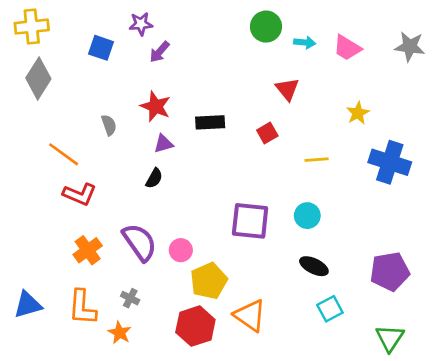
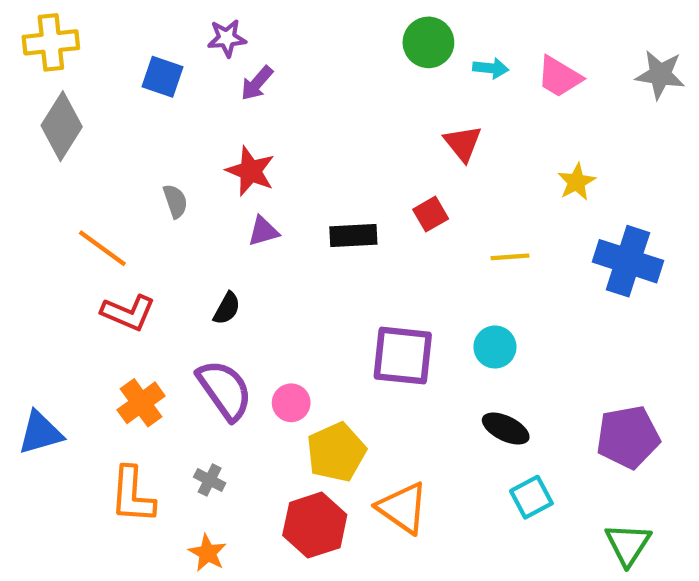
black rectangle: (210, 122) -> (353, 235), moved
black semicircle: (154, 178) -> (227, 308), moved
blue triangle: (28, 305) -> (40, 433), moved
orange star: (120, 333) -> (208, 553), moved

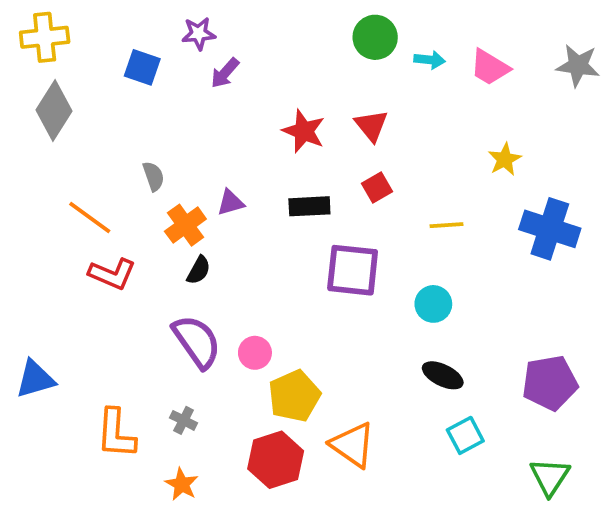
red triangle: (463, 143) -> (371, 126), moved
red star: (250, 171) -> (304, 131), moved
purple square: (403, 356) -> (353, 270), moved
orange cross: (141, 403) -> (185, 225), moved

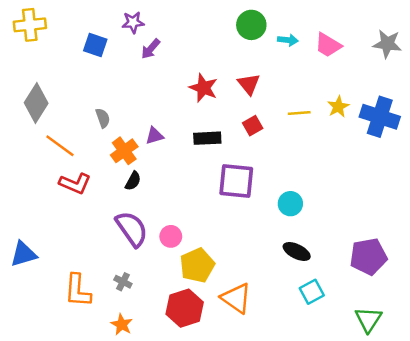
gray diamond: (54, 111) -> (36, 103), moved
yellow line: (446, 225) -> (299, 113), moved
blue cross: (550, 229) -> (380, 117), moved

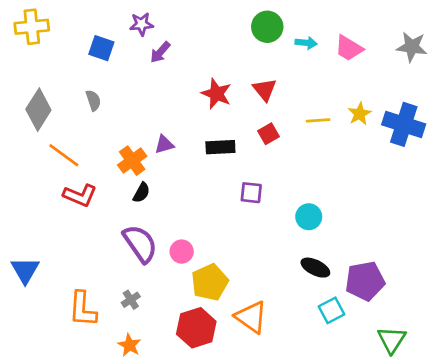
gray semicircle: (103, 118) -> (93, 100), moved
purple square: (236, 181) -> (251, 193), size x0.6
blue triangle: (23, 254) -> (25, 270), turned -44
purple pentagon: (368, 257) -> (365, 281), moved
gray cross: (123, 282) -> (131, 300), turned 30

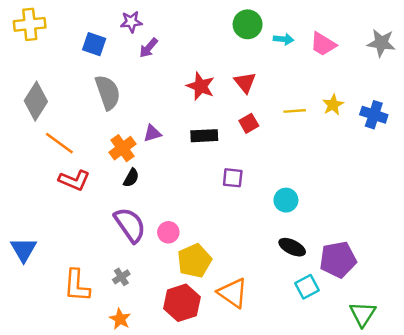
gray semicircle: (93, 100) -> (108, 92), moved, size x1.8
blue cross: (404, 124) -> (374, 115), size x0.7

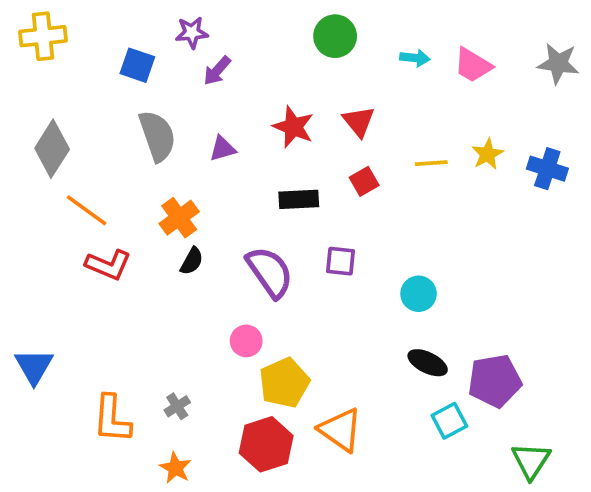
green circle: (248, 24) -> (335, 36), moved
purple triangle: (152, 133) -> (223, 149), moved
purple semicircle: (130, 225) -> (270, 272), moved

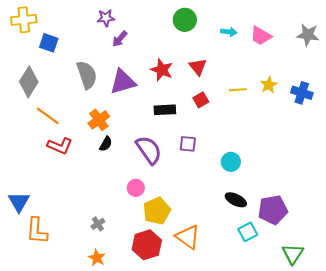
blue square: (137, 65) -> (49, 43), moved
purple triangle: (223, 149) -> (123, 82), size x1.8
orange L-shape: (112, 419) -> (37, 231), moved

